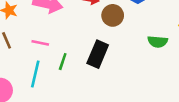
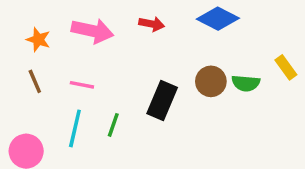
brown circle: (113, 15) -> (211, 81), moved
green line: (63, 62) -> (113, 125), moved

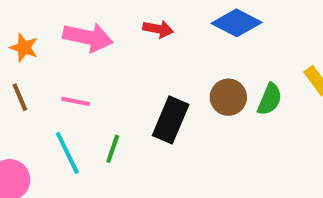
green semicircle: (246, 83) -> (270, 99), turned -72
cyan line: (75, 128) -> (67, 153), turned -39

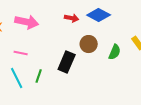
red arrow: (158, 29) -> (72, 18), moved
brown circle: (228, 97) -> (89, 44), moved

